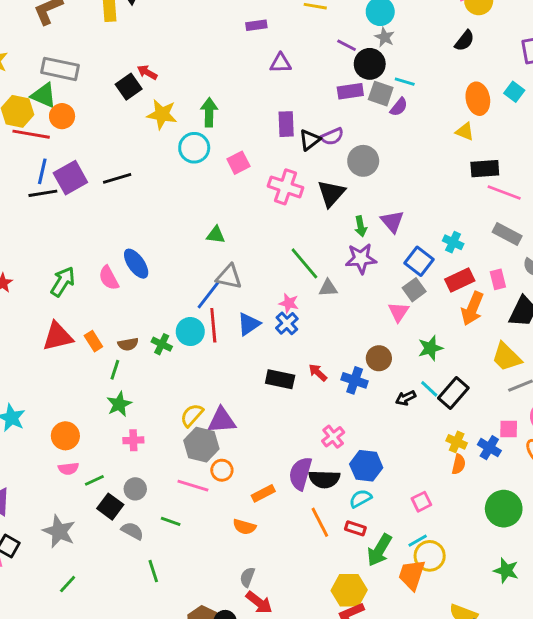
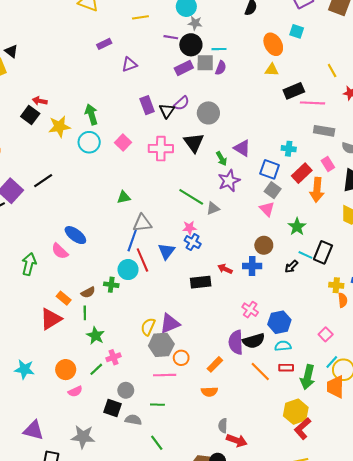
red triangle: (58, 336) -> (51, 319), moved
green line: (94, 480) -> (96, 369), moved
cyan semicircle: (360, 499) -> (283, 346), turned 42

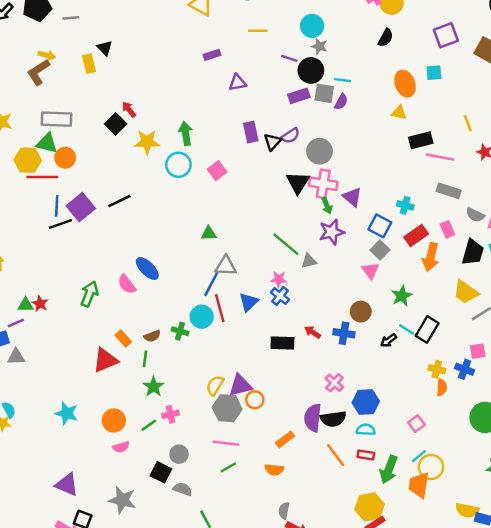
cyan square: (297, 31) -> (434, 73), turned -32
red arrow: (40, 101) -> (129, 109), turned 32
pink cross: (161, 149) -> (323, 184), moved
orange circle: (181, 358) -> (255, 400), moved
green line: (157, 405) -> (228, 467), moved, turned -40

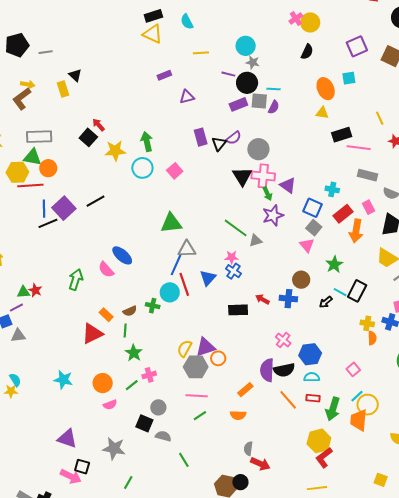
green triangle: (209, 233) -> (171, 223), size x1.6

